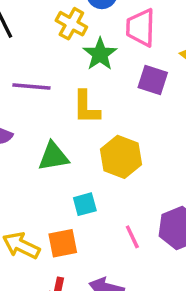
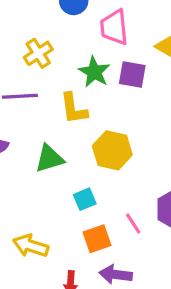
yellow cross: (71, 24) -> (38, 53), moved, turned 36
green star: (100, 54) -> (94, 72), moved
orange square: (63, 243) -> (97, 239), moved

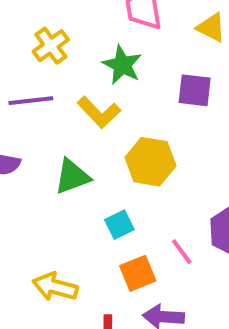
purple square: (132, 75) -> (195, 90), moved
yellow L-shape: (74, 109) -> (99, 112), turned -32

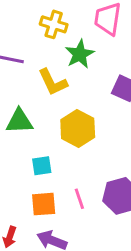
yellow cross: (51, 46) -> (54, 24), moved, turned 36

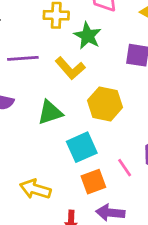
cyan square: (42, 166) -> (82, 147), size x1.5

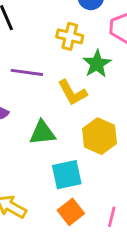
pink line: (125, 168) -> (112, 217), moved, turned 36
orange square: (93, 182) -> (71, 212), turned -30

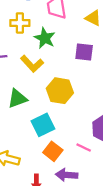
pink line: (112, 217) -> (84, 148), turned -64

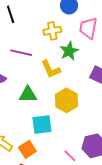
yellow cross: (20, 23) -> (52, 31), turned -30
orange square: (53, 151) -> (27, 149), moved

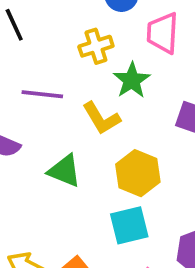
green triangle: (28, 95) -> (64, 171), turned 30
cyan square: (42, 124) -> (129, 225), moved

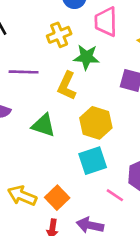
green star: (132, 80) -> (86, 57), turned -30
yellow L-shape: (101, 118) -> (67, 86), turned 60

